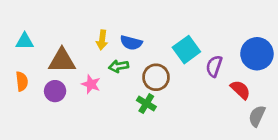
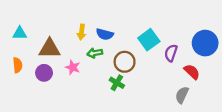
gray semicircle: (257, 116) -> (182, 95), moved

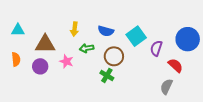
blue semicircle: (105, 34) -> (106, 31), moved

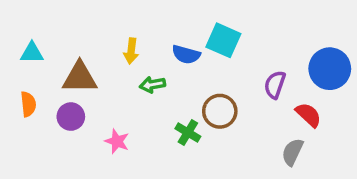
cyan square: (136, 36) -> (223, 40), moved, turned -30
brown circle: (114, 56) -> (220, 111), moved
pink star: (66, 61) -> (117, 141), moved

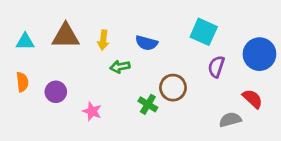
cyan square: (223, 40) -> (204, 32), moved
brown triangle: (80, 78) -> (66, 36), moved
red semicircle: (308, 115) -> (253, 99), moved
gray semicircle: (293, 152) -> (230, 120), turned 50

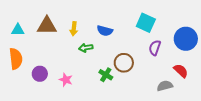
orange semicircle: (22, 82) -> (16, 59), size x1.5
purple circle: (56, 92) -> (40, 74), moved

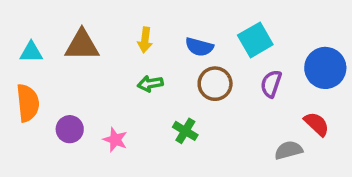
cyan square: (146, 23) -> (255, 40), turned 36
yellow arrow: (74, 29) -> (145, 40), moved
blue semicircle: (105, 31) -> (199, 47), moved
brown circle: (124, 63) -> (215, 84), moved

